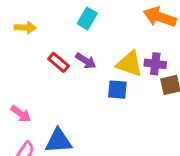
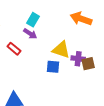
purple arrow: (86, 61) -> (30, 34), moved
purple cross: (155, 64) -> (78, 59), moved

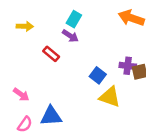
yellow triangle: (61, 50) -> (110, 97), moved
blue square: (53, 67) -> (98, 75), turned 32

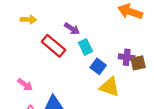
cyan rectangle: (74, 19) -> (86, 47), moved, turned -56
red rectangle: (51, 54) -> (54, 46), size x1.5

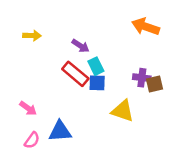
red rectangle: (54, 46) -> (75, 74), moved
blue square: (98, 66) -> (97, 83), moved, turned -35

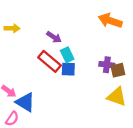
yellow triangle: (123, 111) -> (117, 97), moved
blue triangle: (60, 131) -> (25, 102), moved, turned 35

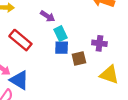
red rectangle: (50, 61) -> (20, 40), moved
brown square: (118, 70) -> (79, 58), moved

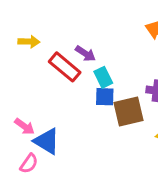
red rectangle: (20, 40) -> (65, 67), moved
brown square: (79, 58) -> (129, 112), size x1.5

